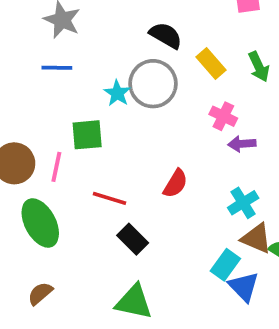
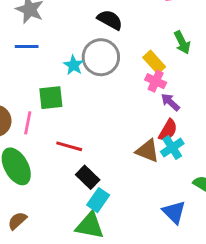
yellow rectangle: (211, 63) -> (154, 62), moved
purple arrow: (242, 144) -> (170, 102), turned 48
red semicircle: (175, 184) -> (168, 130), moved
brown triangle: (256, 238) -> (147, 151), moved
cyan rectangle: (225, 265) -> (98, 200), moved

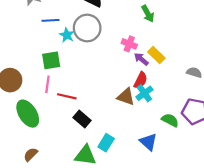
blue line: (27, 46) -> (50, 20), moved
yellow rectangle: (154, 62) -> (156, 55), moved
pink line: (28, 123) -> (47, 84), moved
cyan rectangle: (98, 200) -> (106, 143), moved

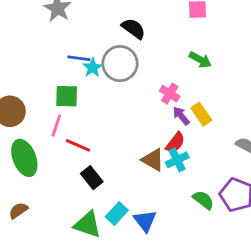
green arrow: (148, 14) -> (200, 60), turned -42
blue line: (50, 20) -> (79, 58), moved
blue triangle: (148, 142) -> (145, 221), moved

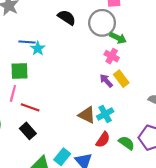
gray circle: (120, 64) -> (102, 23), moved
pink cross: (170, 94) -> (112, 56), moved
red semicircle: (175, 143) -> (103, 140), moved
black rectangle: (92, 178) -> (28, 131), moved

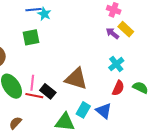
pink line: (13, 93) -> (32, 83), moved
red line: (30, 107) -> (34, 96), moved
brown triangle: (87, 115) -> (76, 79), moved, size x1.4

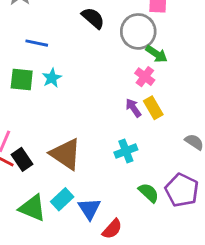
cyan star: (44, 14) -> (52, 78), moved
red semicircle: (118, 88) -> (112, 229), moved

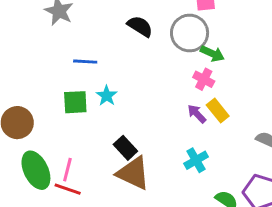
black rectangle: (22, 159) -> (125, 148), moved

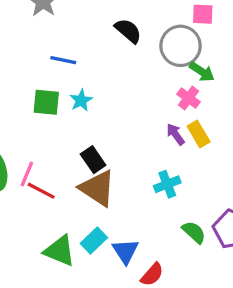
red line: (68, 189) -> (41, 191), moved

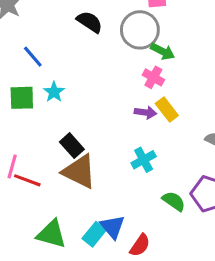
blue line: (63, 60) -> (33, 57), turned 45
purple arrow: (175, 134) -> (145, 112), turned 140
cyan rectangle: (94, 240) -> (94, 234), moved

